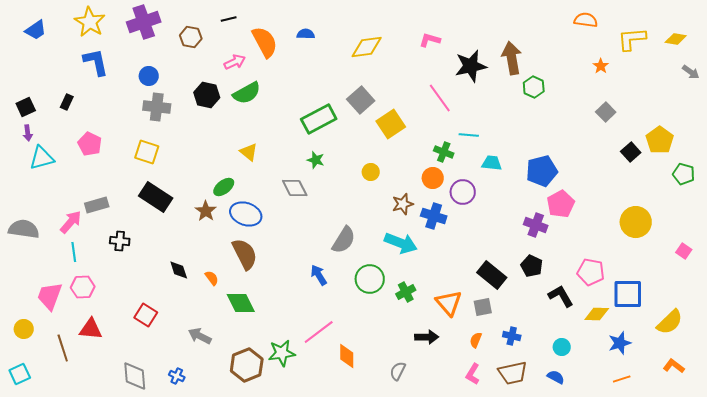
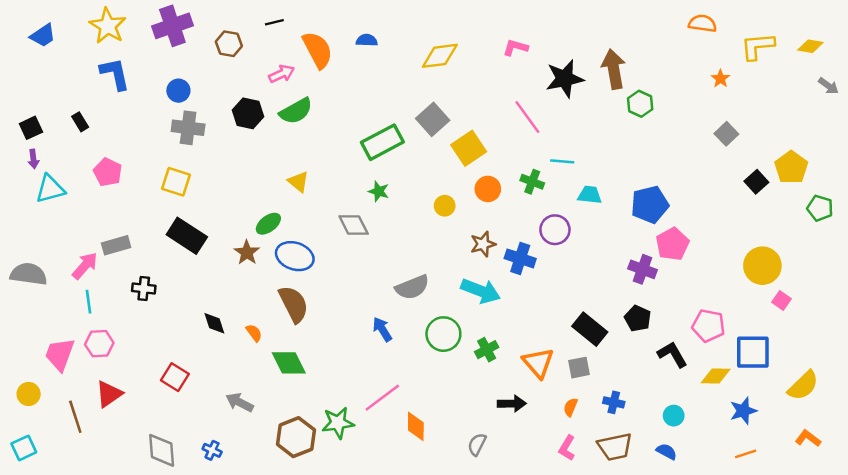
black rectangle: (67, 102) -> (80, 122), turned -56
orange circle: (433, 178) -> (488, 189), moved
gray semicircle: (344, 240) -> (412, 287), turned 36
pink square: (684, 251) -> (782, 300), moved
red triangle: (91, 329) -> (109, 394), turned -40

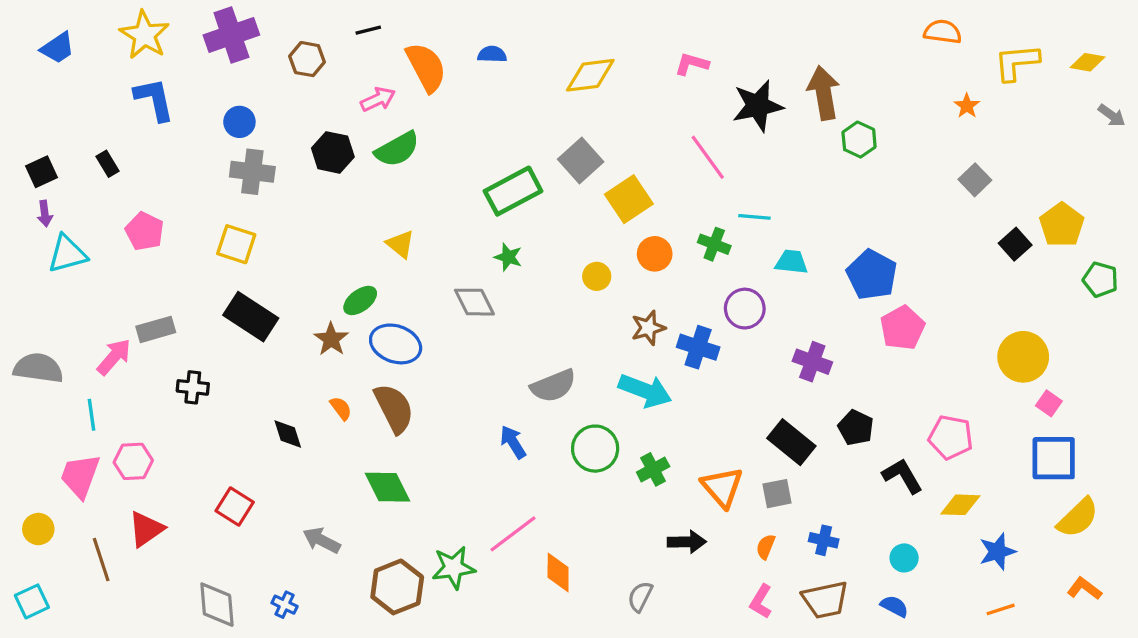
blue pentagon: (650, 205) -> (872, 275), turned -30
purple cross: (643, 269) -> (812, 362), moved
cyan line: (89, 302) -> (91, 415), moved
orange semicircle: (254, 333) -> (341, 408), moved
blue square: (753, 352) -> (1054, 458), moved

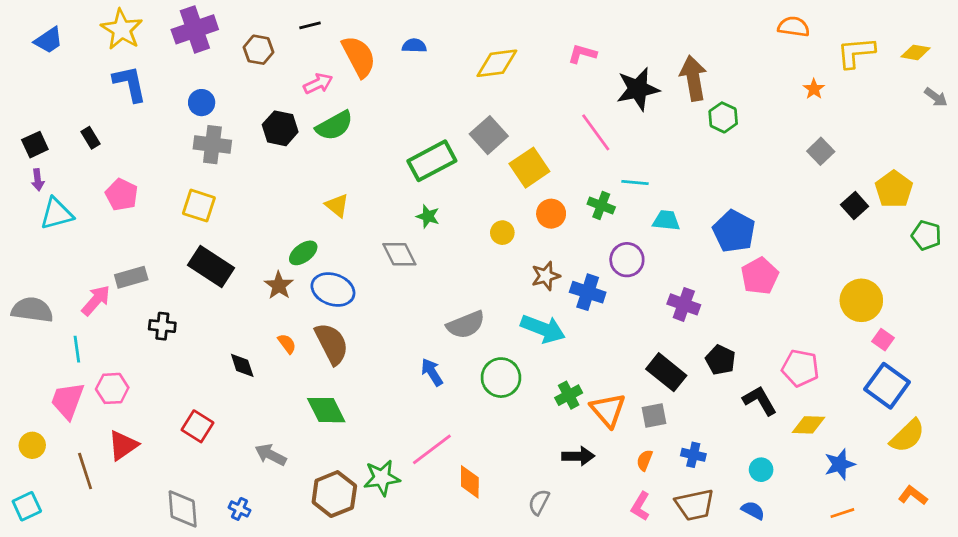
blue square: (1054, 458) -> (887, 386), turned 36
green cross: (653, 469) -> (569, 395), moved

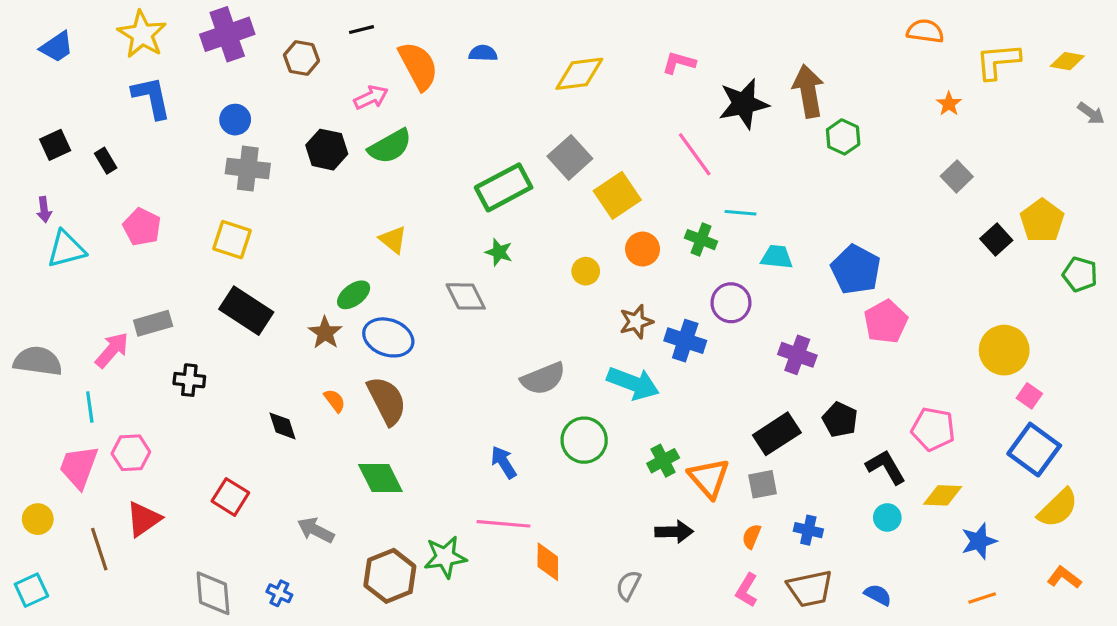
black square: (35, 145) -> (55, 145), moved
blue arrow: (432, 372) -> (504, 462), moved
black rectangle: (666, 372) -> (777, 434), turned -72
pink line: (432, 449) -> (504, 524), turned 42
cyan circle: (761, 470) -> (887, 517), moved

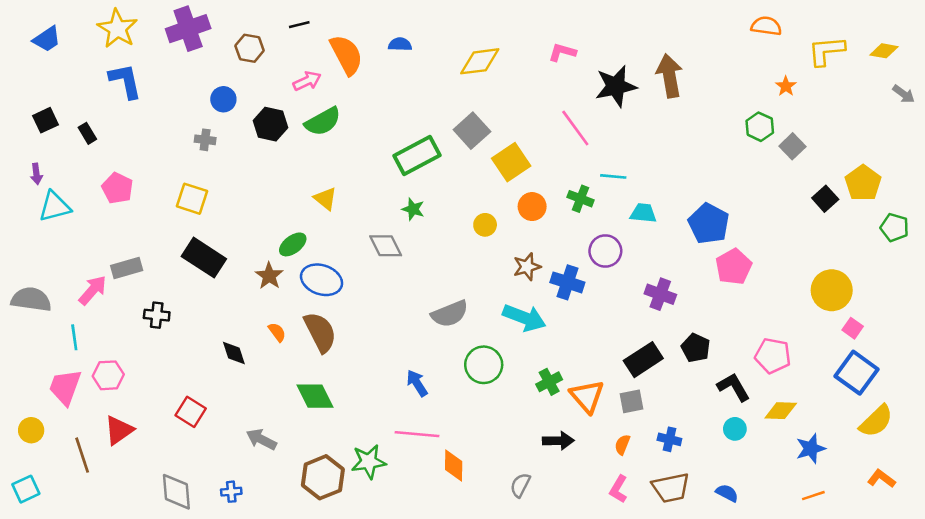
blue circle: (235, 120) -> (223, 99), moved
green hexagon: (843, 137) -> (760, 127), moved
gray cross: (248, 169) -> (205, 140), size x0.6
blue cross: (279, 593) -> (231, 492), turned -30

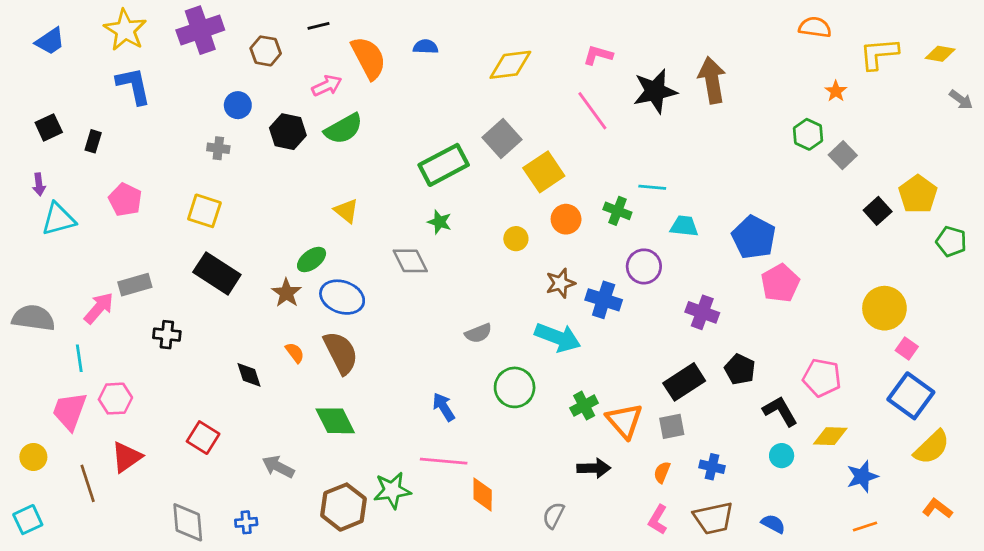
pink line: (575, 128) -> (592, 111), moved
black rectangle: (87, 133) -> (93, 141), turned 48
gray semicircle: (450, 314) -> (478, 333), size x0.7

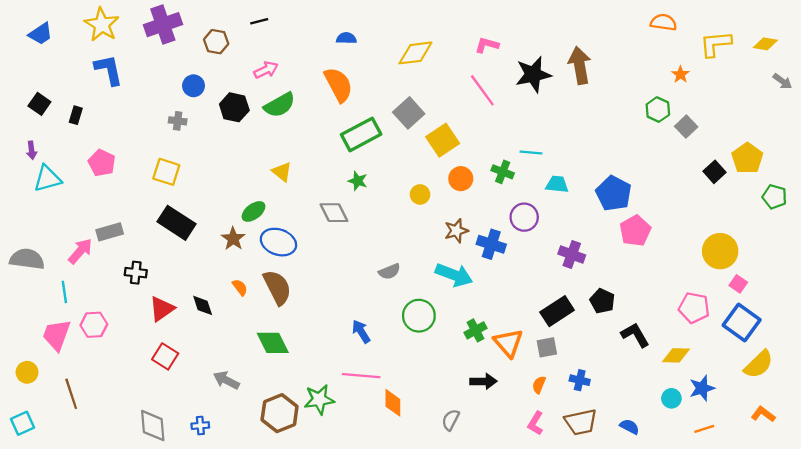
orange semicircle: (369, 58) -> (338, 85), moved
black square: (49, 127) -> (39, 104), turned -30
pink pentagon: (822, 378) -> (694, 308), moved
cyan circle: (782, 456) -> (671, 398), moved
red triangle: (127, 457) -> (162, 309), moved

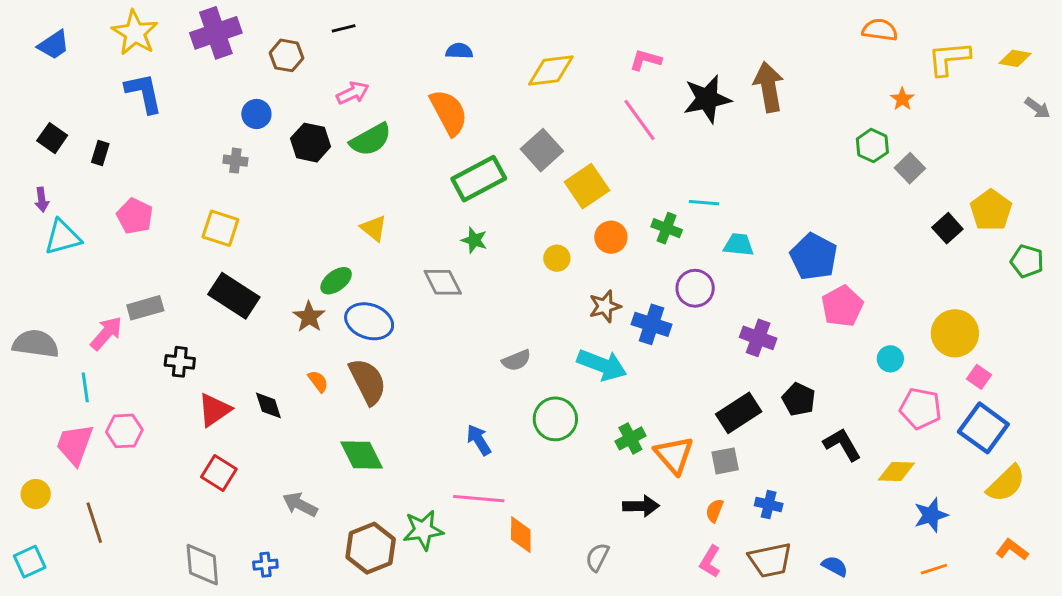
cyan circle: (671, 398) -> (890, 359), moved

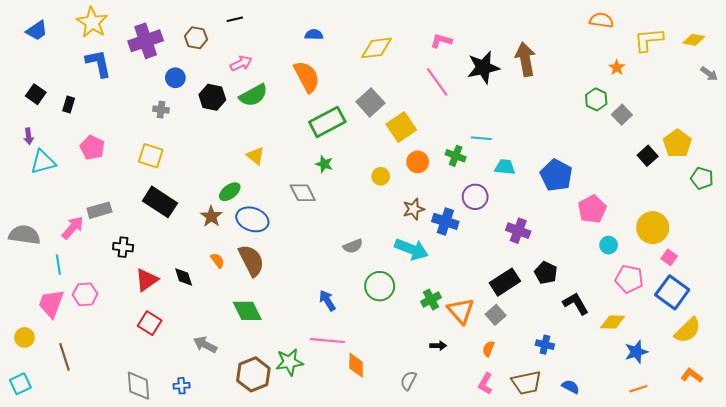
purple cross: (216, 33) -> (146, 41), moved
pink pentagon: (842, 306) -> (592, 209), moved
gray square: (725, 461) -> (496, 315), turned -30
blue cross: (769, 505) -> (545, 345), moved
black arrow: (641, 506) -> (438, 346), size x0.7

